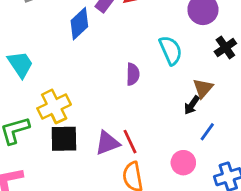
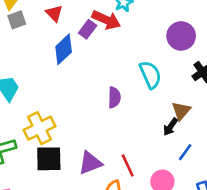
red line: (130, 142) -> (128, 166), moved

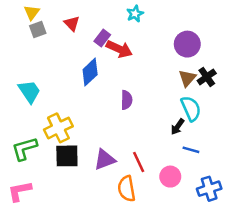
red arrow: (106, 20) -> (119, 49), moved
blue diamond: (64, 49) -> (90, 72), moved
cyan semicircle: (150, 75) -> (191, 109), moved
brown triangle: (181, 111) -> (187, 78), moved
blue line: (185, 152) -> (191, 150), turned 70

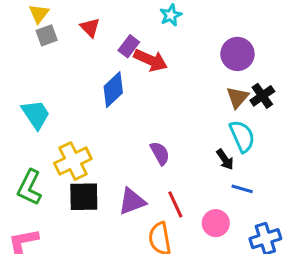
purple semicircle: (127, 100) -> (160, 153), moved, turned -30
black arrow: (178, 127) -> (225, 159), turned -70
green L-shape: (24, 149) -> (30, 187), turned -48

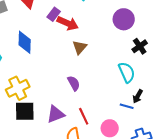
blue diamond: (113, 90) -> (25, 42), moved, turned -45
brown triangle: (237, 97) -> (80, 47), moved
black arrow: (225, 159) -> (138, 96), moved, turned 64

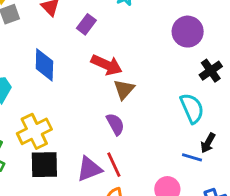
red arrow: (68, 23) -> (107, 65), moved
brown triangle: (80, 47) -> (124, 89), moved
red line: (84, 116) -> (114, 165), moved

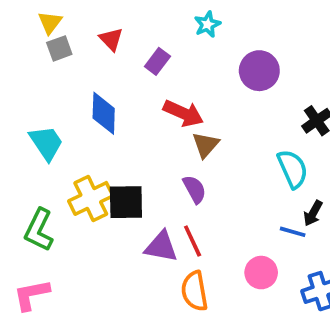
purple circle: (188, 32) -> (259, 71), moved
black square: (44, 165) -> (126, 202), moved
purple triangle: (89, 169) -> (161, 247), turned 32

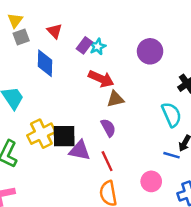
cyan star: (207, 24) -> (98, 47), moved
blue diamond: (104, 113) -> (45, 63), moved
brown triangle: (206, 145) -> (115, 99), turned 36
purple triangle: (161, 247) -> (80, 150), moved

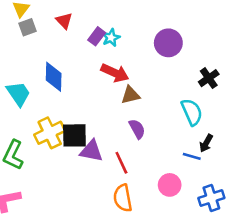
blue diamond: (45, 63) -> (54, 77), moved
purple semicircle: (108, 128) -> (137, 129), moved

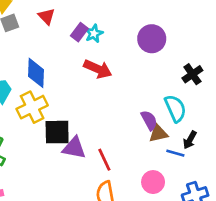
brown triangle: (131, 95) -> (158, 133), moved
purple semicircle: (137, 129) -> (149, 120), moved
yellow cross: (50, 133) -> (32, 107), moved

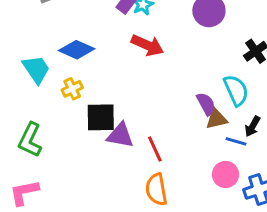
blue diamond: (36, 73) -> (77, 50), turned -68
yellow cross: (32, 107) -> (72, 89), size x0.6
pink circle: (153, 182) -> (226, 174), moved

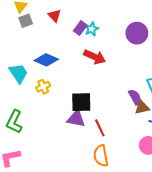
black square: (101, 117) -> (81, 102), moved

